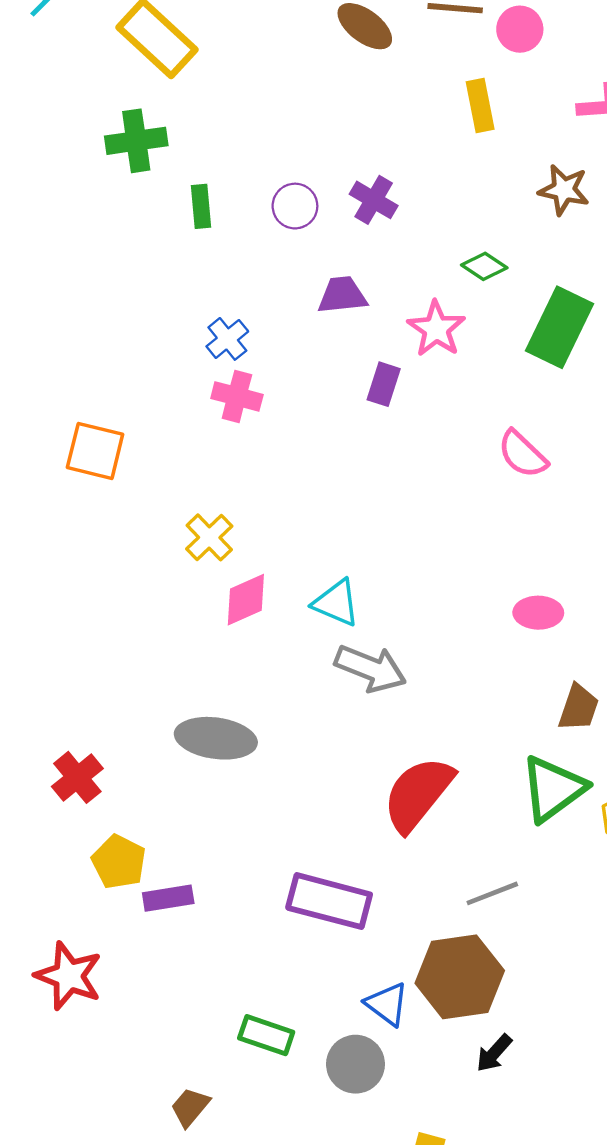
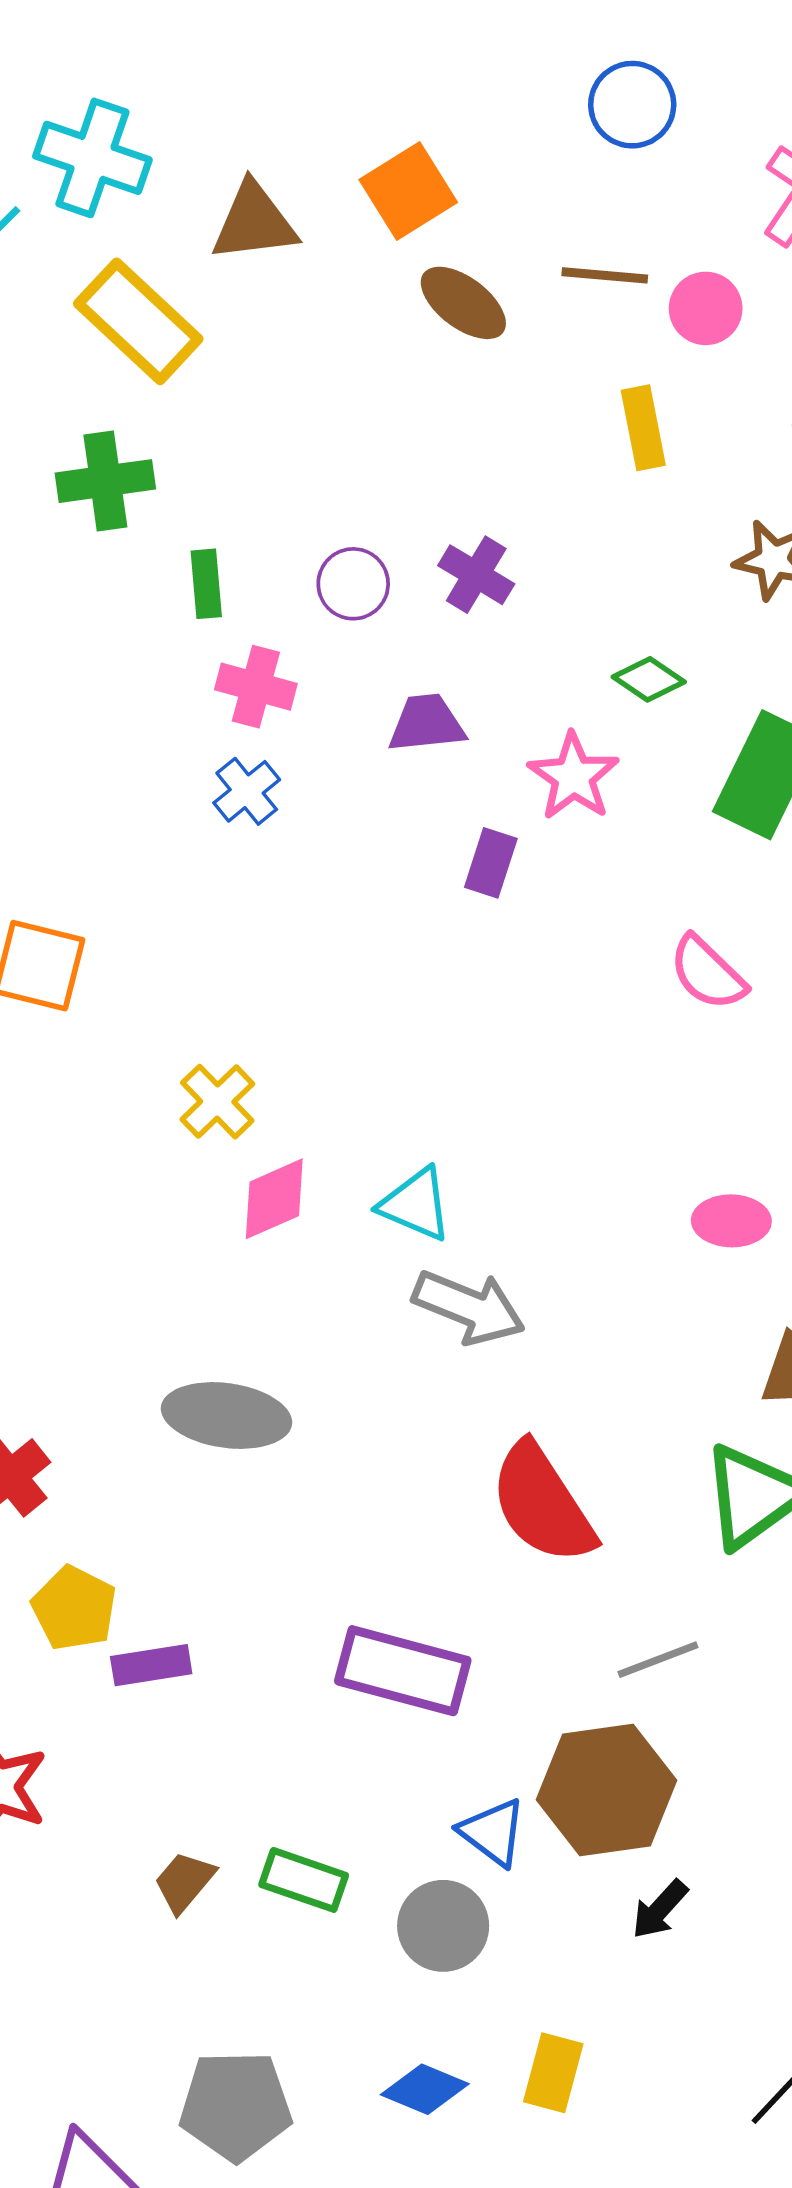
pink cross: (237, 396) -> (256, 687), moved
red semicircle: (418, 794) -> (542, 1504), turned -72
brown trapezoid: (190, 1107) -> (184, 1882), moved

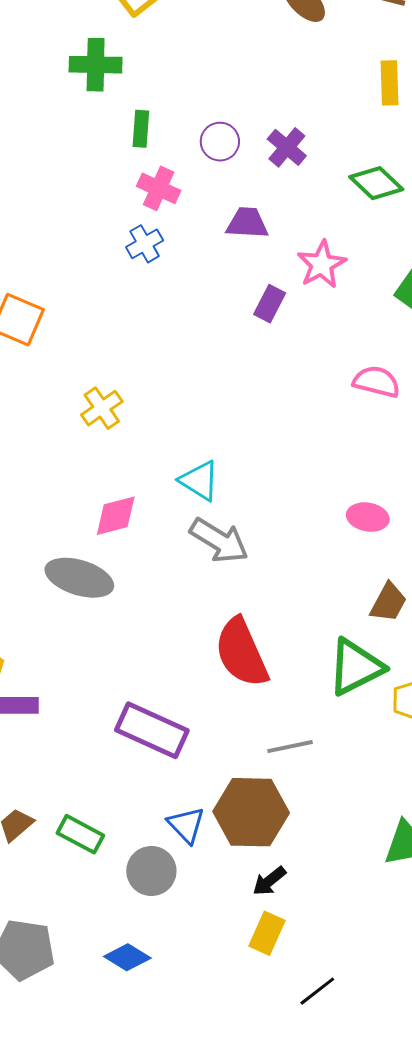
green diamond: (649, 679) -> (376, 183), moved, size x1.4
pink semicircle: (707, 973) -> (377, 382), turned 141
pink diamond: (274, 1199) -> (116, 516), moved
yellow rectangle: (553, 2073) -> (267, 933), moved

